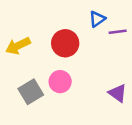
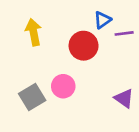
red circle: (65, 43) -> (84, 46), moved
yellow arrow: (18, 46) -> (34, 32), moved, turned 105

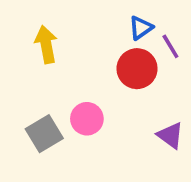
purple line: (124, 33) -> (170, 46), turned 66
red circle: (84, 46) -> (137, 69), moved

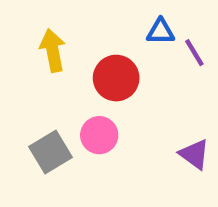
blue triangle: (141, 28) -> (161, 31), turned 35
red circle: (137, 69) -> (116, 78), moved

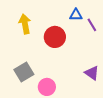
pink circle: (99, 135) -> (47, 87), moved

